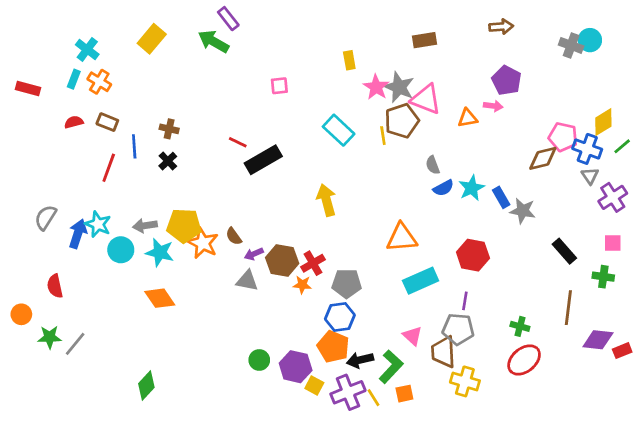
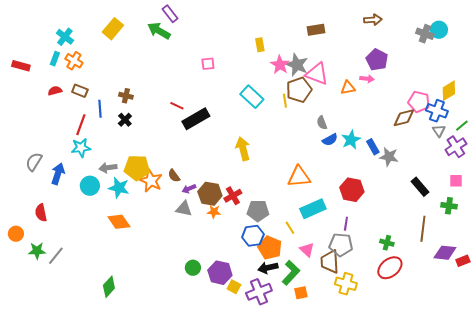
green line: (622, 146) -> (462, 126), moved
cyan star: (98, 224) -> (81, 148), moved, turned -30
orange star: (302, 285) -> (214, 212), moved
orange pentagon: (333, 347) -> (270, 248), moved
yellow line: (373, 398) -> (290, 228), moved

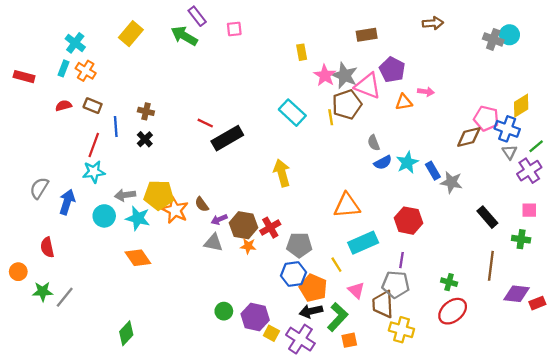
purple pentagon: (377, 60) -> (392, 70), moved
pink square: (208, 64) -> (234, 29), moved
purple cross: (259, 292) -> (300, 339), turned -35

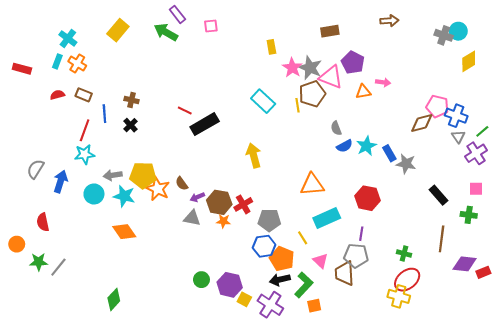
yellow diamond: (521, 106) -> (469, 61), moved
yellow cross: (401, 330) -> (399, 296), moved

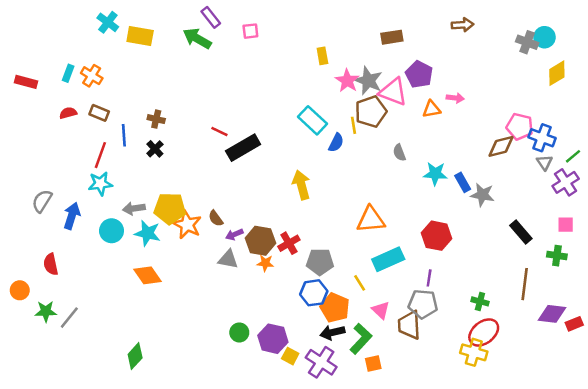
yellow rectangle: (118, 30) -> (140, 36), turned 60
cyan cross: (68, 38) -> (108, 22), moved
blue semicircle: (344, 146) -> (336, 143), moved, turned -35
cyan star: (366, 146) -> (435, 174), turned 30

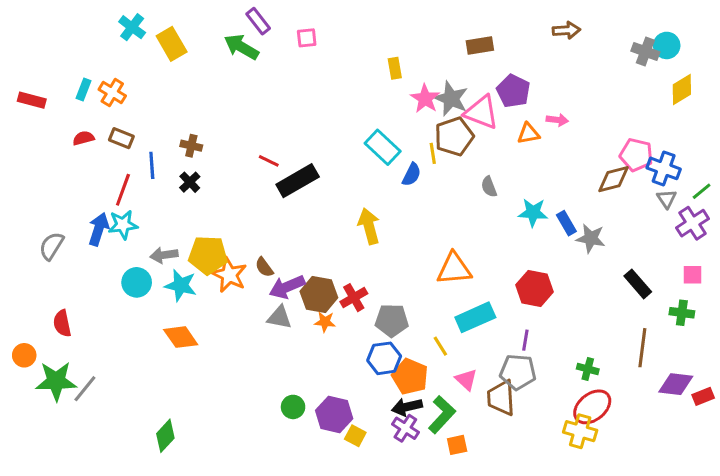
yellow rectangle: (140, 36) -> (172, 44), turned 50
blue arrow: (72, 216) -> (99, 229), moved
purple arrow: (234, 234) -> (287, 287), size x1.6
green star: (46, 311) -> (56, 381), size x1.5
purple cross: (321, 362) -> (405, 428), moved, size x0.7

